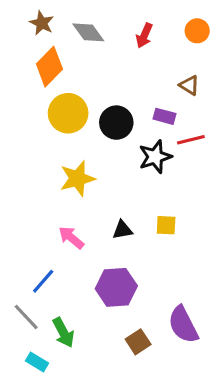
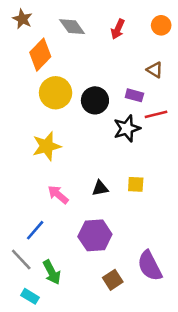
brown star: (42, 23) -> (22, 19), moved
yellow star: (77, 179) -> (47, 146), moved

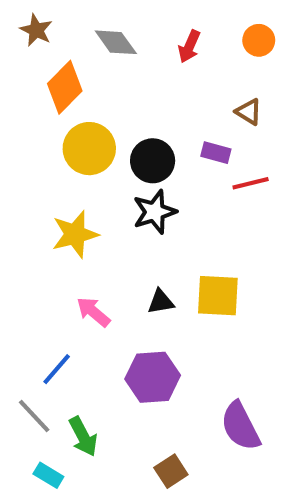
black star: (127, 128) -> (155, 212), moved
yellow square: (136, 184) -> (218, 296), size x1.6
brown square: (113, 280) -> (171, 471), moved

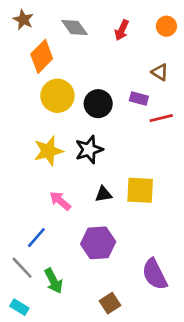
black star: (155, 212) -> (89, 150), moved
cyan rectangle: (48, 475) -> (19, 307), moved

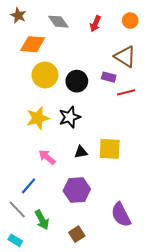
orange diamond: (42, 56) -> (33, 44), turned 50
brown triangle: (160, 72) -> (125, 56), size x1.6
brown square: (110, 303) -> (77, 234), moved

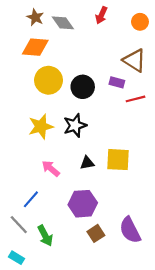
brown star: (18, 15) -> (35, 17), moved
red arrow: (95, 24) -> (101, 15), moved
brown square: (77, 234) -> (96, 233), moved

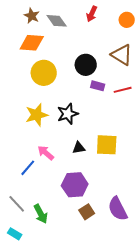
purple rectangle: (117, 82) -> (98, 86), moved
black circle: (83, 87) -> (86, 65), moved
blue line: (31, 199) -> (28, 168), moved

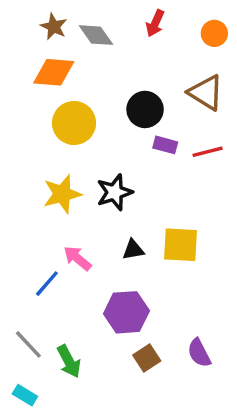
purple semicircle: (118, 209) -> (199, 353), size x0.7

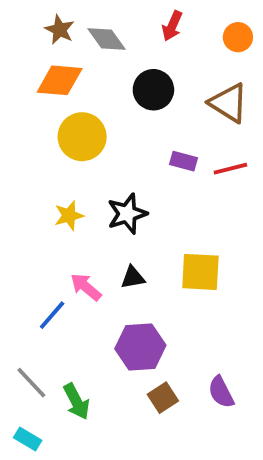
black circle: (145, 109) -> (153, 90), moved
yellow star: (62, 194) -> (69, 216), size x0.7
black triangle: (133, 250) -> (133, 278), moved

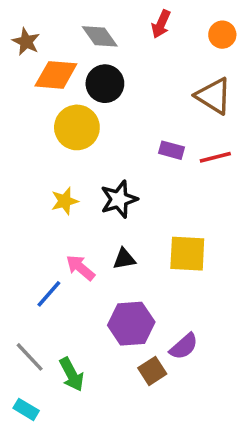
brown star: (60, 30) -> (26, 42), moved
black circle: (153, 90) -> (105, 84), moved
purple semicircle: (221, 392) -> (184, 346), moved, turned -104

